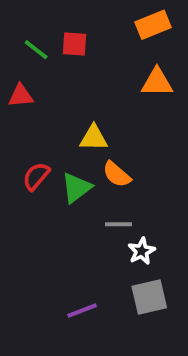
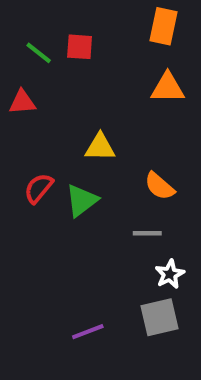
orange rectangle: (153, 25) -> (164, 26), turned -56
orange semicircle: (117, 174) -> (160, 186), moved
gray line: (119, 224) -> (147, 233), moved
white star: (142, 251) -> (170, 274), moved

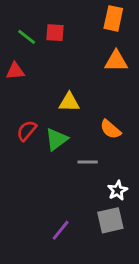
gray line: (147, 233) -> (88, 162), moved
purple line: (88, 332) -> (61, 230), turned -30

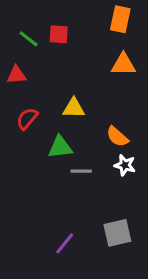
red semicircle: (27, 131) -> (27, 119), moved
green triangle: (56, 139) -> (60, 147), turned 30
gray line: (88, 162) -> (81, 171), moved
white star: (118, 190) -> (125, 165), moved, turned -30

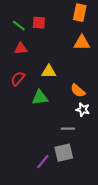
red triangle: (17, 75) -> (21, 49), moved
gray line: (81, 171) -> (68, 129), moved
gray square: (117, 233) -> (64, 153), moved

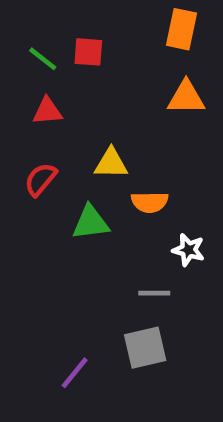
orange semicircle: (78, 91) -> (150, 202), moved, turned -42
purple line: (43, 162) -> (75, 373), moved

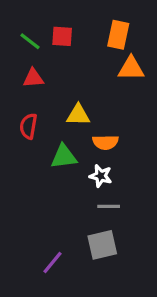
orange rectangle: (182, 29) -> (118, 35), moved
red semicircle: (41, 179) -> (28, 126), turned -30
white star: (188, 250) -> (101, 176), moved

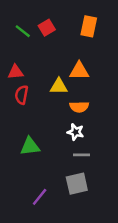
red square: (62, 36) -> (47, 28), turned -35
orange triangle: (131, 68) -> (79, 71), moved
red triangle: (33, 78) -> (16, 72), moved
green triangle: (64, 157) -> (30, 146), moved

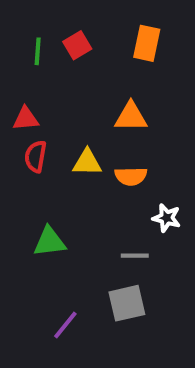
green line: (23, 31) -> (38, 51), turned 56
yellow triangle: (59, 86) -> (87, 162), moved
white star: (76, 132) -> (167, 218), moved

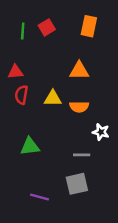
purple line: (65, 325) -> (40, 197), turned 66

